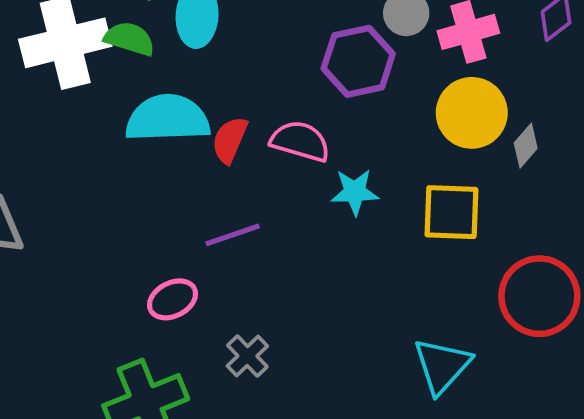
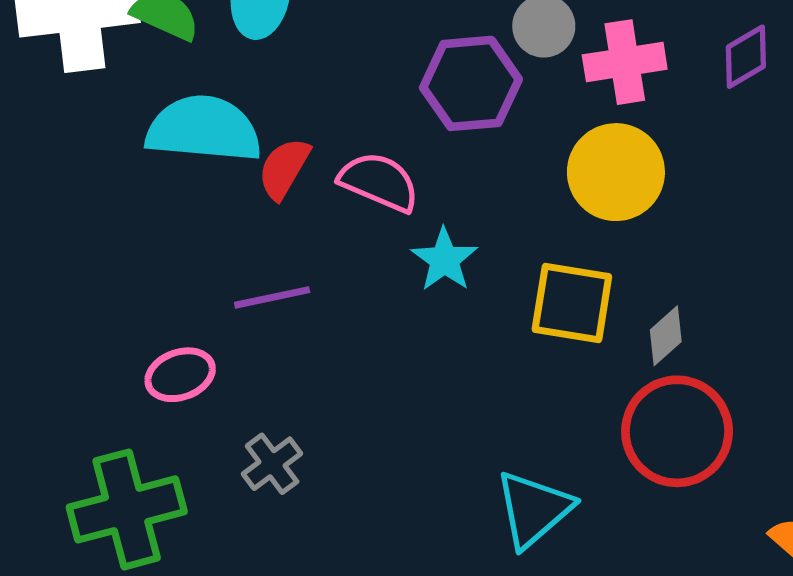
gray diamond: (526, 146) -> (666, 336), moved
cyan star: (355, 192) -> (444, 260), turned 30

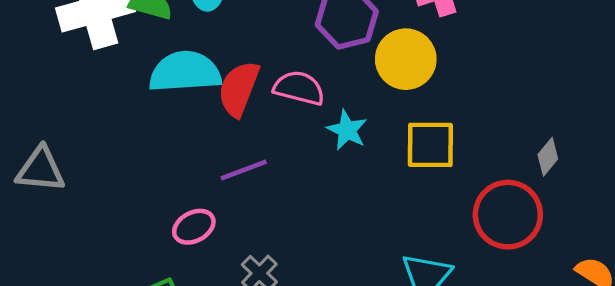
red semicircle: (284, 168) -> (239, 89), size x1.4
yellow circle: (616, 172) -> (406, 59), moved
gray diamond: (666, 336) -> (548, 157), moved

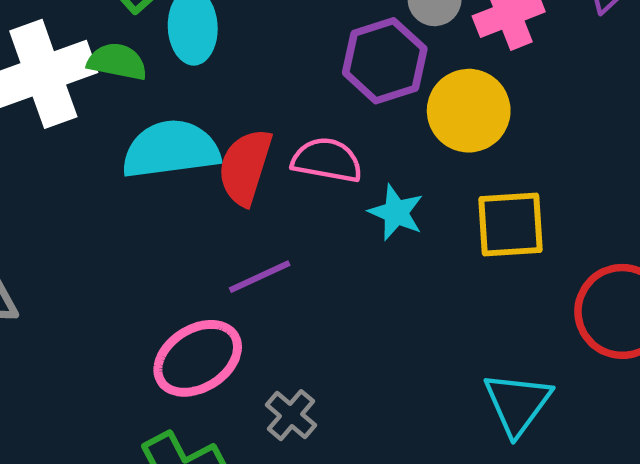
pink ellipse: (194, 227) -> (198, 358), size x1.5

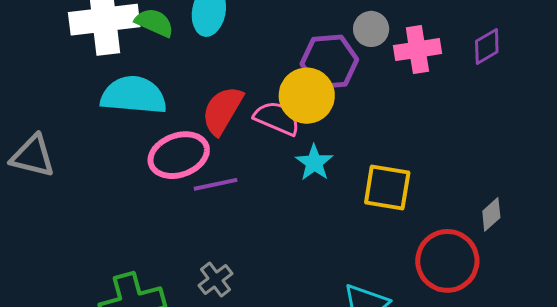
yellow circle: (469, 111) -> (307, 96), moved
cyan semicircle: (171, 149) -> (134, 95), moved
pink ellipse: (198, 358) -> (179, 155), moved

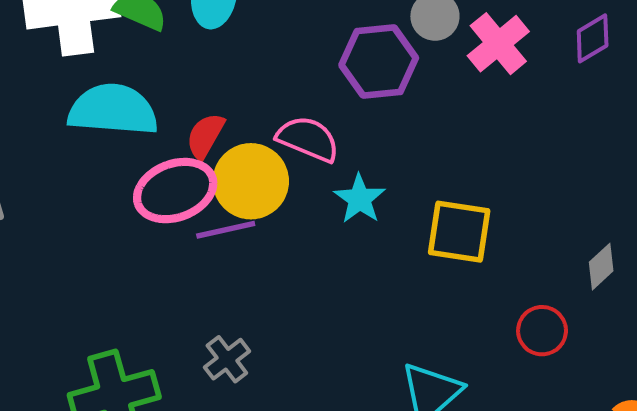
pink cross: (417, 50) -> (498, 44), turned -30
yellow circle: (307, 96) -> (251, 181), moved
red semicircle: (222, 110) -> (205, 136), moved, size x0.7
red circle: (447, 261) -> (542, 331), size x0.6

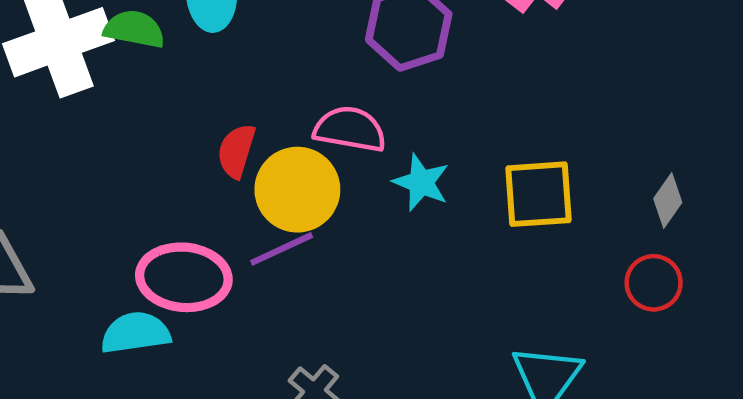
cyan semicircle: (113, 110) -> (136, 333), moved, size x0.7
pink ellipse: (175, 191) -> (184, 277), moved, turned 38
gray diamond: (601, 267) -> (668, 200), moved

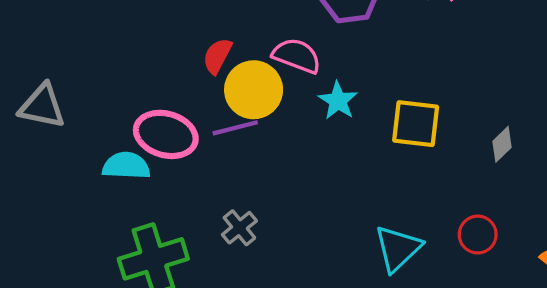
red circle: (654, 283) -> (478, 235), moved

